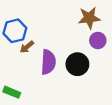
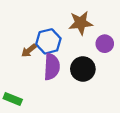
brown star: (89, 18) -> (81, 23), moved
blue hexagon: (15, 31) -> (48, 41), moved

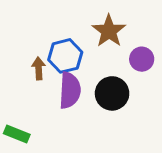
brown star: (81, 23) -> (109, 31), turned -30
brown arrow: (29, 51) -> (39, 68), turned 126

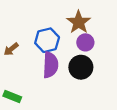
purple circle: (142, 59) -> (85, 42), moved
brown arrow: (39, 68) -> (11, 49), moved, turned -126

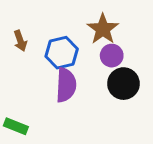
brown arrow: (11, 49) -> (20, 41), moved, turned -70
black circle: (81, 67) -> (123, 84), moved

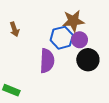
brown star: (103, 29) -> (73, 21), turned 30
blue hexagon: (62, 53) -> (62, 38), moved

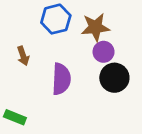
brown arrow: (14, 29) -> (23, 56), moved
blue hexagon: (62, 38) -> (56, 19), moved

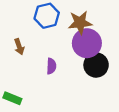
purple circle: (104, 52) -> (87, 43), size x1.6
purple semicircle: (61, 79) -> (51, 66), size x0.6

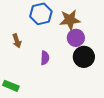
purple circle: (87, 43) -> (76, 38), size x0.7

